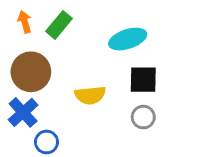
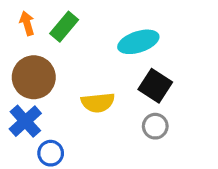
black square: (143, 80) -> (155, 86), turned 32

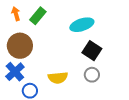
yellow semicircle: (98, 103) -> (58, 78), moved

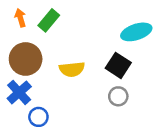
cyan ellipse: (82, 25) -> (136, 32), moved
yellow semicircle: (58, 78) -> (72, 69), moved

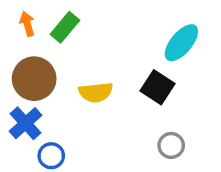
cyan ellipse: (136, 32) -> (181, 43), turned -32
gray circle: (118, 96) -> (171, 145), moved

